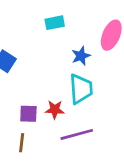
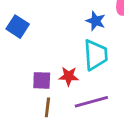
blue star: (81, 56) -> (96, 21), turned -30
brown line: (22, 143) -> (47, 107), moved

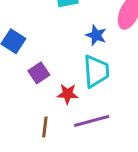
purple square: (42, 80) -> (39, 73), moved, turned -36

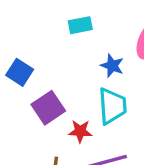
purple square: (39, 73) -> (48, 108), size x1.4

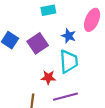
purple square: (48, 108) -> (38, 43), moved

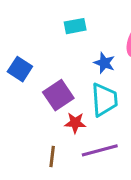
purple square: (38, 43) -> (58, 95), moved

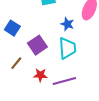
red star: (75, 123) -> (40, 75), moved
brown line: (52, 156) -> (16, 63), moved, turned 32

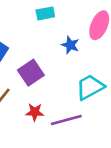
cyan trapezoid: (67, 48) -> (90, 87), moved, turned -115

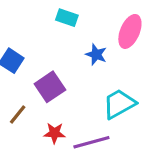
cyan rectangle: (45, 13) -> (67, 18), turned 30

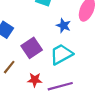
cyan trapezoid: (119, 104) -> (61, 54), moved

